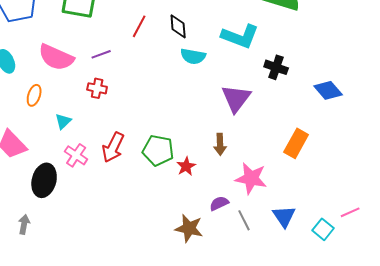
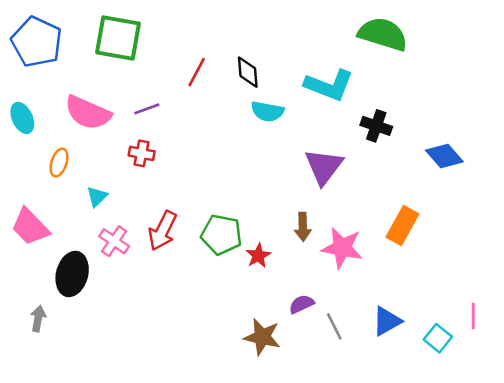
pink star: (251, 178) -> (342, 248), moved
pink line: (350, 212) -> (473, 316), turned -66
blue triangle: (284, 216) -> (387, 321), turned 35
gray arrow: (24, 224) -> (38, 319), moved

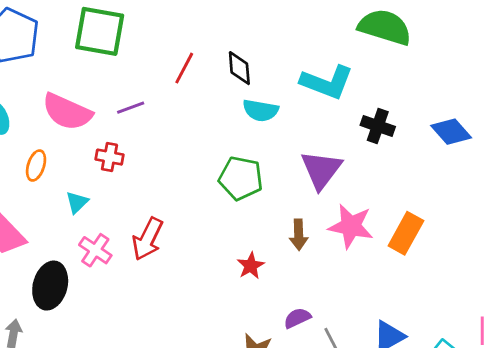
red cross: (142, 153) -> (109, 157), moved
blue diamond: (444, 156) -> (451, 132), moved
green pentagon: (222, 235) -> (241, 178), moved
pink star: (342, 248) -> (351, 226), moved

